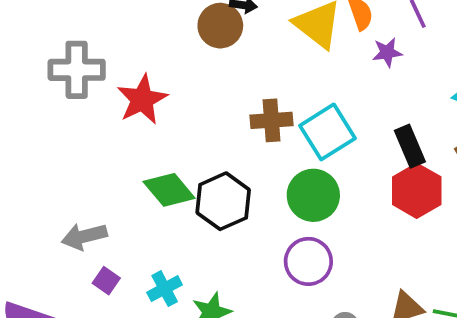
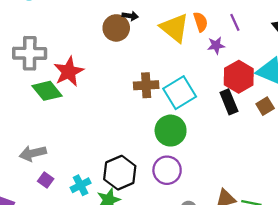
green diamond: (169, 190) -> (47, 91), moved
red hexagon: (417, 191) -> (239, 77), moved
black hexagon: (223, 201) -> (120, 173), moved

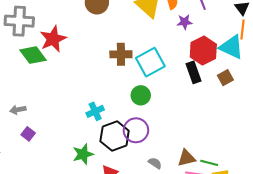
green circle: (171, 131) -> (141, 95), size x0.7
gray arrow: (33, 153) -> (18, 110), size x0.7
black hexagon: (120, 173) -> (115, 136), moved
cyan cross: (81, 185) -> (95, 111), moved

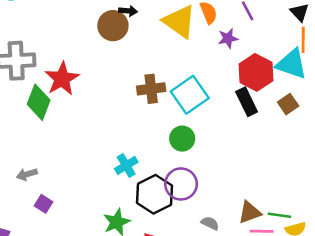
green diamond: (33, 55) -> (39, 102), turned 64

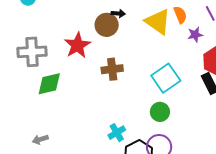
red star: (62, 79) -> (77, 45), moved
brown cross: (151, 89) -> (112, 69), moved
green diamond: (39, 102) -> (49, 84), turned 56

